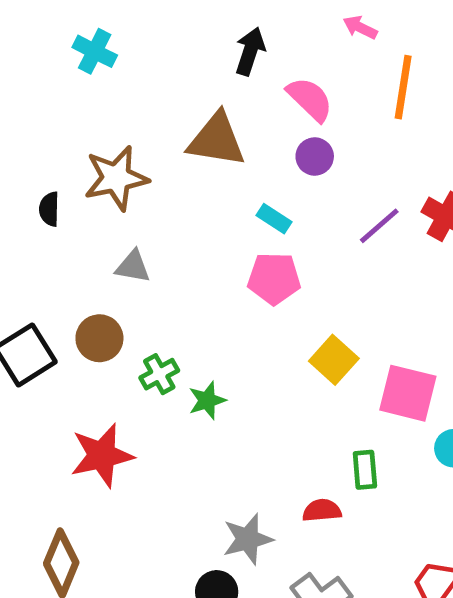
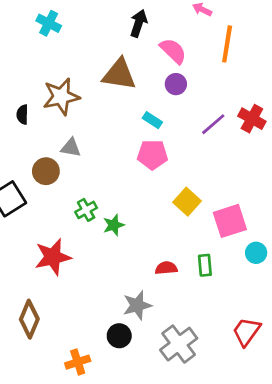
brown circle: (99, 338) -> (46, 171), moved
pink square: (408, 393) -> (230, 221), turned -32
red semicircle: (322, 510) -> (166, 268), moved

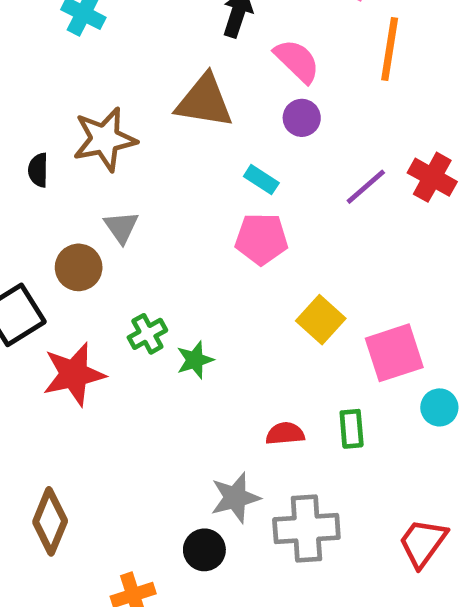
gray triangle: (71, 148) -> (121, 227), turned 45
red star: (53, 257) -> (74, 374), moved
gray cross: (179, 344) -> (306, 529), moved, turned 33

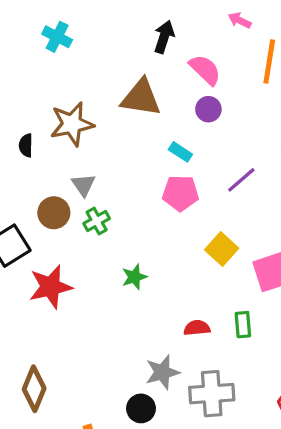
purple line: (366, 187) -> (241, 180), moved
green cross: (147, 334) -> (97, 221), moved

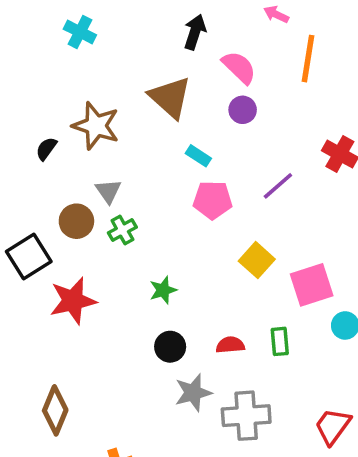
brown triangle: (141, 98) -> (170, 97), turned 33
brown star: (72, 124) -> (96, 126), turned 30
black semicircle: (26, 145) -> (46, 149), turned 35
cyan rectangle: (180, 152) -> (198, 156), moved
black circle: (141, 408) -> (170, 347), moved

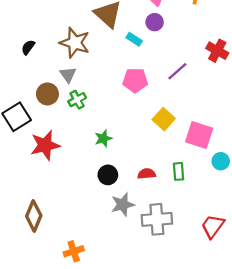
brown star: (96, 126) -> (75, 43), moved
cyan rectangle: (198, 156) -> (134, 39), moved
pink square: (312, 285) -> (199, 135), turned 36

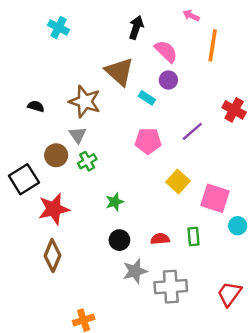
black semicircle: (28, 47) -> (36, 106), turned 70
brown diamond: (34, 216) -> (53, 256), moved

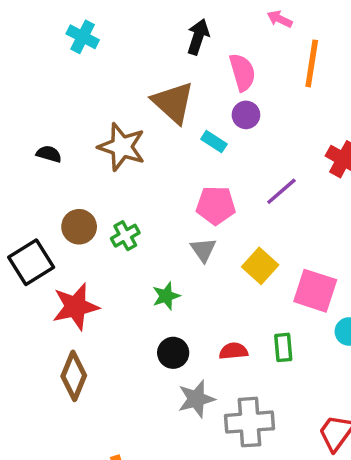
pink semicircle: (166, 51) -> (242, 72), turned 30
gray triangle: (78, 135) -> (203, 250), moved

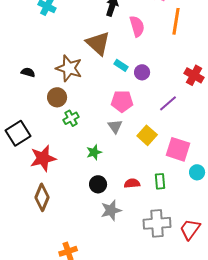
purple circle: (246, 115) -> (142, 72), moved
purple line: (281, 191) -> (168, 103), moved
brown circle: (79, 227) -> (57, 97), moved
gray cross: (249, 422) -> (157, 223), moved

